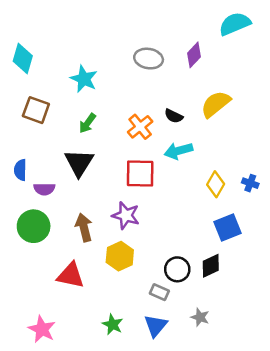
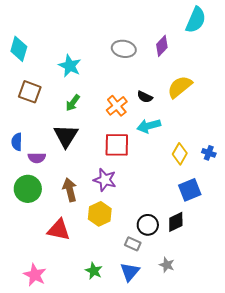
cyan semicircle: (235, 24) -> (196, 20), turned 136

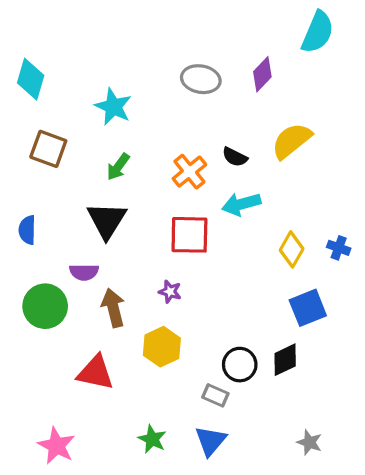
purple semicircle: (37, 158) -> (84, 272), moved
purple star: (105, 180) -> (170, 292), size x0.6
gray star: (167, 265) -> (309, 442), moved

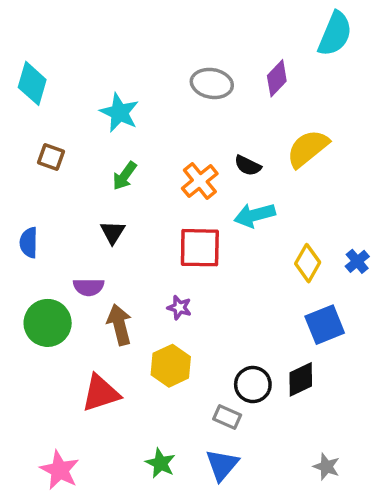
brown square: (48, 149) -> (51, 157), size x0.7
black triangle: (107, 220) -> (113, 232), size x0.6
blue cross: (339, 248) -> (357, 261), turned 30
red triangle: (95, 373) -> (101, 393), turned -30

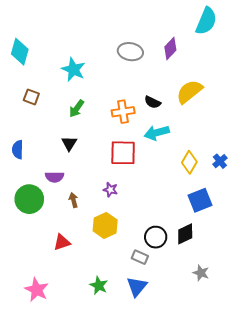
orange cross: (200, 181) -> (123, 112), turned 30
brown arrow: (119, 325) -> (73, 200), size x0.6
red triangle: (101, 393) -> (62, 242), size x0.7
gray star: (326, 467) -> (201, 273), moved

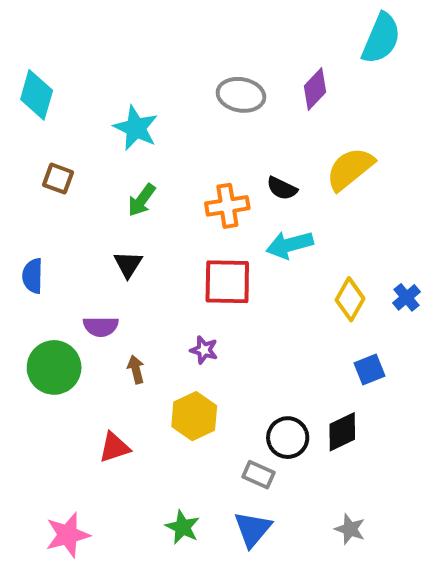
blue square: (200, 200) -> (369, 369), size x0.7
gray star: (201, 273) -> (350, 529), moved
pink star: (37, 290) -> (68, 535), turned 30

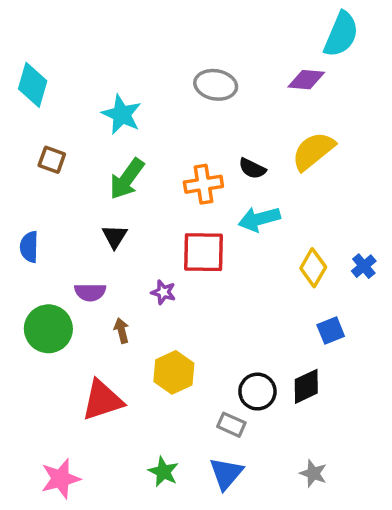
purple diamond: (315, 89) -> (306, 80), moved, turned 51
green arrow: (142, 200) -> (127, 179), size x1.4
purple star: (204, 350) -> (163, 292), moved
red triangle: (114, 447) -> (102, 400), size x1.5

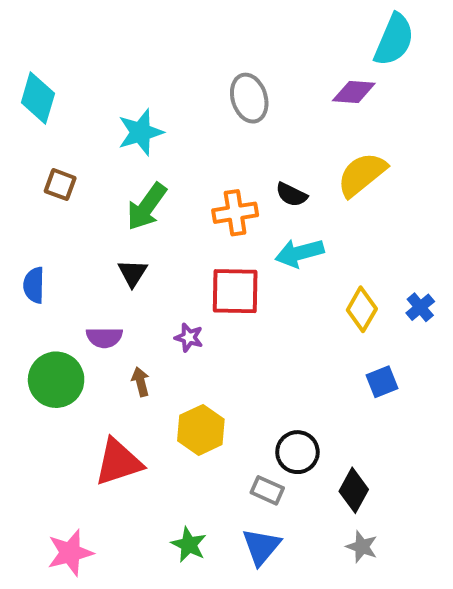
gray ellipse: (216, 85) -> (249, 98), turned 63
cyan star: (122, 114) -> (141, 132), turned 30
black diamond: (306, 386) -> (354, 490), moved, turned -36

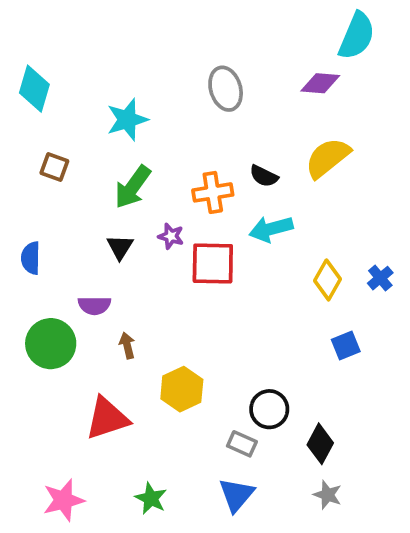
purple star: (189, 337) -> (171, 236), moved
green star: (189, 545) -> (151, 498), moved

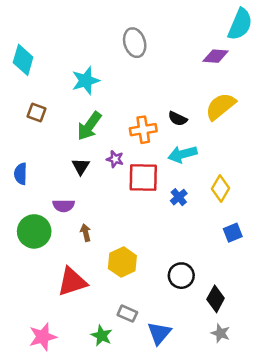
gray ellipse: (226, 89) -> (135, 43), moved
blue cross: (380, 278) -> (179, 197), moved
gray rectangle: (242, 444) -> (127, 314), moved

